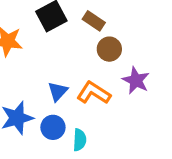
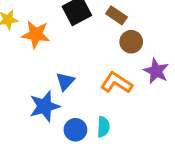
blue triangle: (58, 91) -> (65, 81), moved
blue circle: (53, 127) -> (75, 130), moved

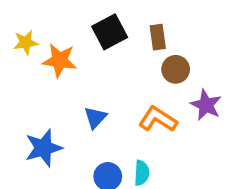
brown rectangle: (117, 15) -> (158, 37), turned 48
blue star: (45, 106) -> (43, 148), moved

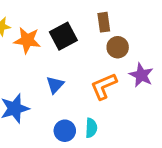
black square: (110, 32) -> (63, 36), moved
orange L-shape: (158, 119) -> (104, 86), turned -56

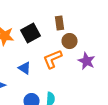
blue triangle: (55, 85) -> (24, 68), turned -40
orange L-shape: (104, 86) -> (52, 59), moved

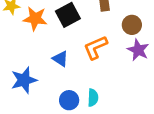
brown circle: (70, 41) -> (132, 25), moved

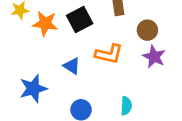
orange L-shape: (95, 47) -> (109, 54), turned -144
cyan semicircle: (93, 98) -> (126, 106), moved

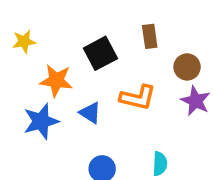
orange star: (45, 23) -> (56, 81), moved
blue star: (33, 89) -> (41, 121), moved

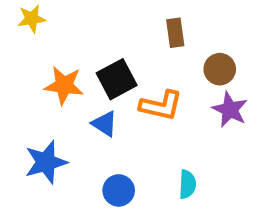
yellow star: (24, 41) -> (32, 19), moved
black square: (100, 53) -> (117, 79), moved
blue star: (41, 121) -> (46, 162), moved

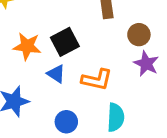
orange L-shape: (161, 106) -> (97, 80), moved
cyan semicircle: (187, 184) -> (116, 117), size x1.4

